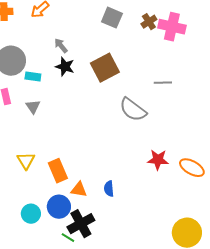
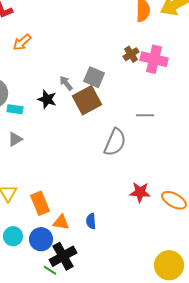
gray square: (112, 18) -> (94, 77), moved
gray arrow: (61, 46) -> (66, 83), moved
gray triangle: (33, 107) -> (15, 139), turned 35
gray semicircle: (133, 110) -> (115, 142), turned -104
cyan circle: (31, 214) -> (13, 236), moved

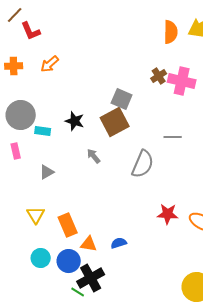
gray arrow: (66, 83) -> (94, 156), moved
gray triangle: (15, 139) -> (47, 172), moved
blue semicircle: (91, 221) -> (119, 243), turned 77

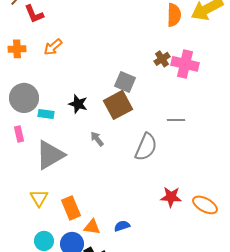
gray triangle: (47, 172) -> (50, 155), size x2.0

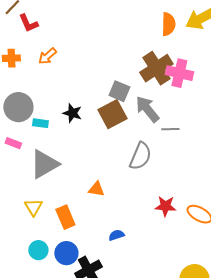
brown cross: (162, 59) -> (156, 68), size x2.0
pink rectangle: (19, 134) -> (13, 143), turned -56
gray arrow: (97, 139) -> (147, 109), moved, size x1.8
orange triangle: (92, 227) -> (96, 189), moved

